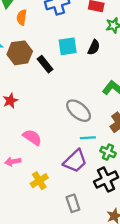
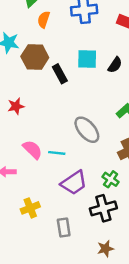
cyan line: (88, 138) -> (57, 153), moved
yellow cross: (39, 181) -> (30, 208), moved

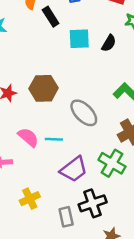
brown hexagon: (35, 57) -> (44, 88), moved
black rectangle: (60, 74) -> (51, 17), moved
green cross: (111, 179) -> (112, 163), size x1.5
black cross: (103, 208) -> (93, 203), moved

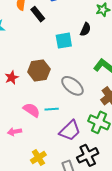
cyan square: (79, 39) -> (64, 41), moved

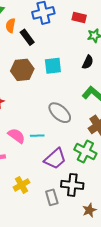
black semicircle: (85, 29) -> (88, 62), moved
brown hexagon: (39, 71) -> (22, 70), moved
black cross: (88, 155) -> (72, 185), turned 30

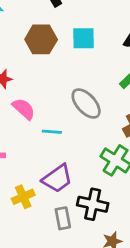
pink semicircle: (17, 136) -> (24, 109), moved
purple trapezoid: (55, 159) -> (57, 179), moved

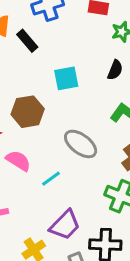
brown hexagon: (41, 39) -> (28, 112), moved
cyan line: (52, 132) -> (51, 179), turned -30

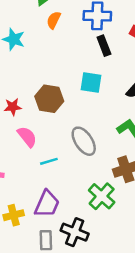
black rectangle: (27, 41) -> (104, 46), moved
purple trapezoid: (65, 225) -> (47, 204), turned -40

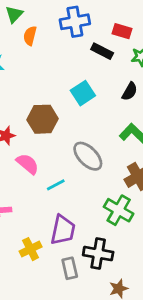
black rectangle: (104, 46) -> (102, 51), moved, turned -30
cyan square: (91, 82) -> (83, 93), turned -30

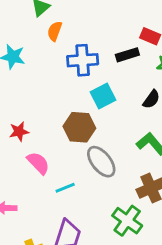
blue cross: (75, 22) -> (83, 60), moved
black rectangle: (102, 51) -> (127, 55), turned -50
brown hexagon: (43, 119) -> (79, 127), moved

